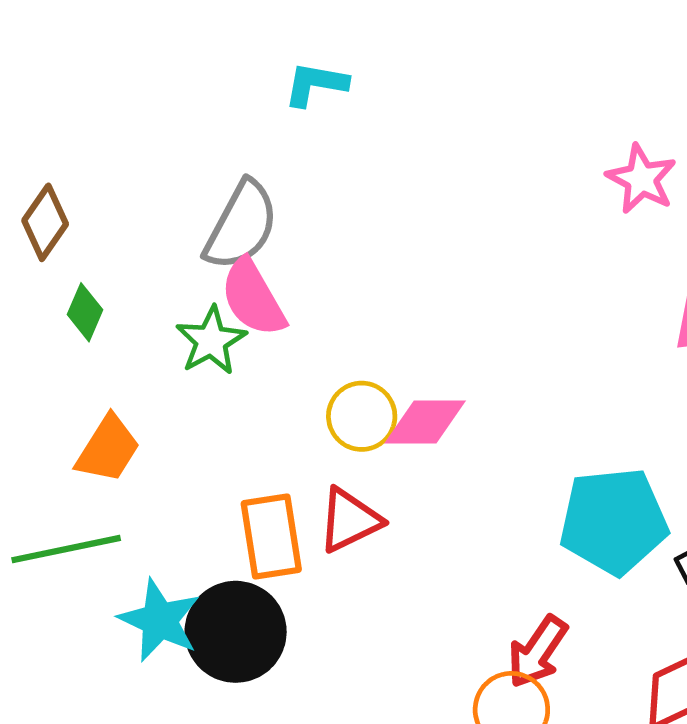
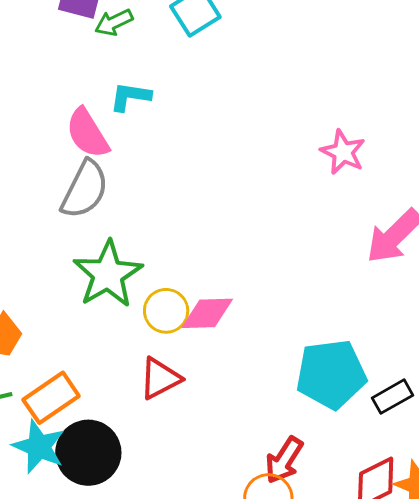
pink semicircle: (253, 298) -> (87, 133), moved
green star: (211, 341) -> (108, 274), moved, size x1.5
orange rectangle: (271, 536) -> (51, 398), moved, turned 66

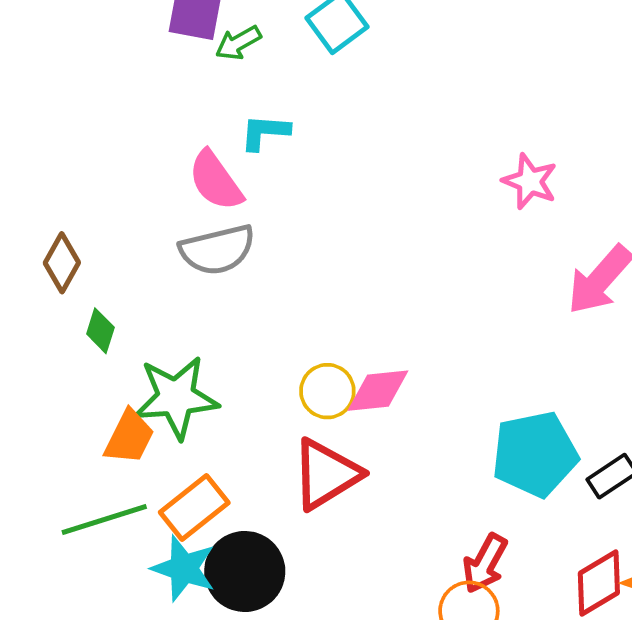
gray semicircle: (85, 189) -> (217, 250), turned 54
green star: (108, 274) -> (176, 397), moved, turned 30
red triangle: (160, 378) -> (326, 474), size x1.4

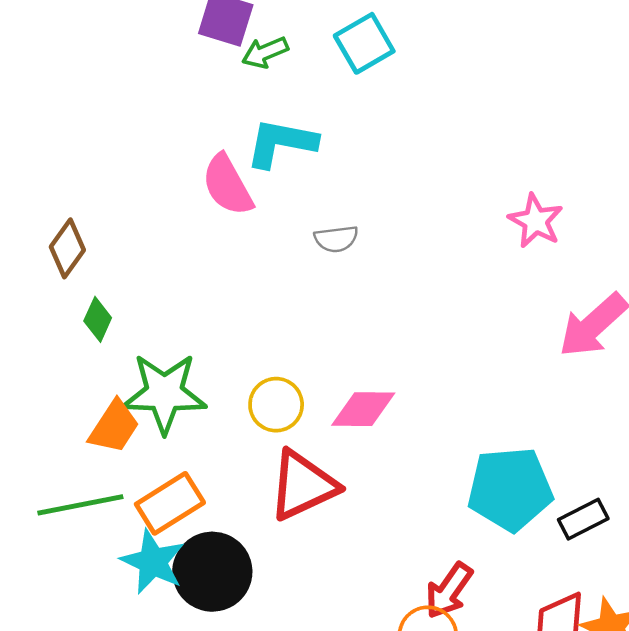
cyan L-shape: (265, 132) -> (281, 143), size x1.4
gray semicircle: (217, 250) -> (336, 239), moved, size x0.6
yellow circle: (327, 391) -> (276, 405), moved

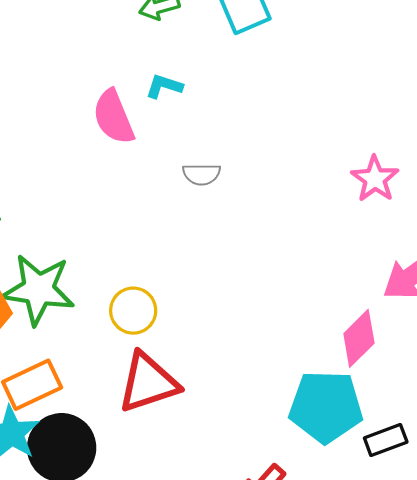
cyan L-shape: (281, 143) -> (164, 86), size x0.6
pink diamond: (363, 409) -> (359, 338), moved, turned -52

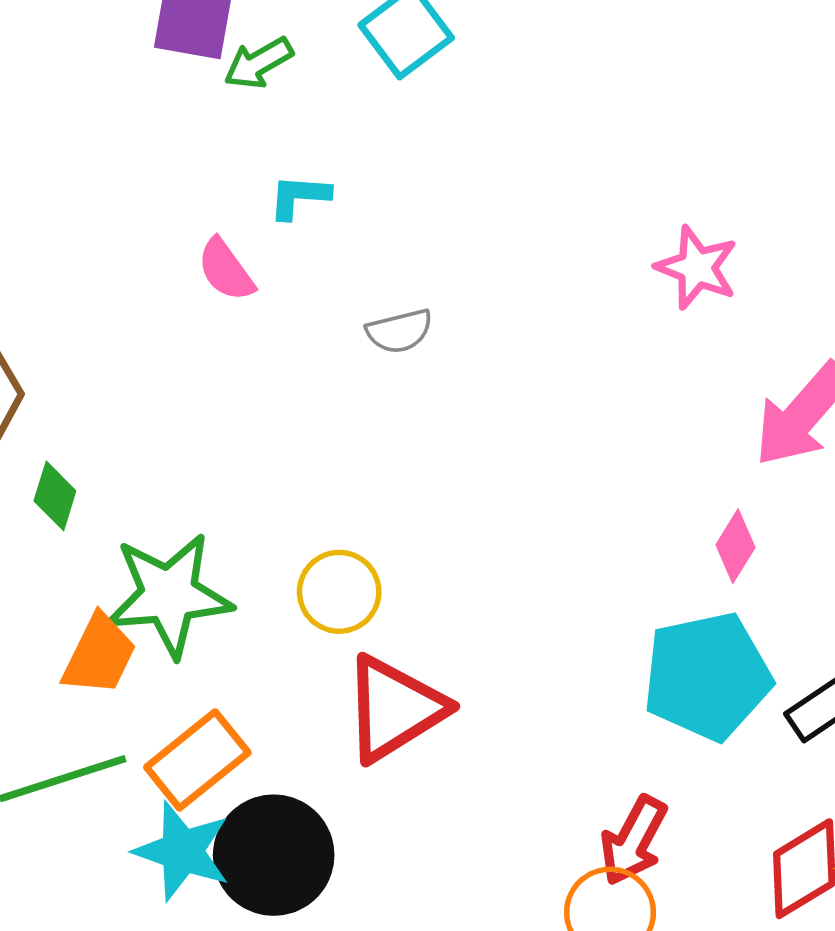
pink semicircle: (114, 117) -> (226, 270), size x0.7
pink diamond: (359, 338) -> (735, 546), size x0.7

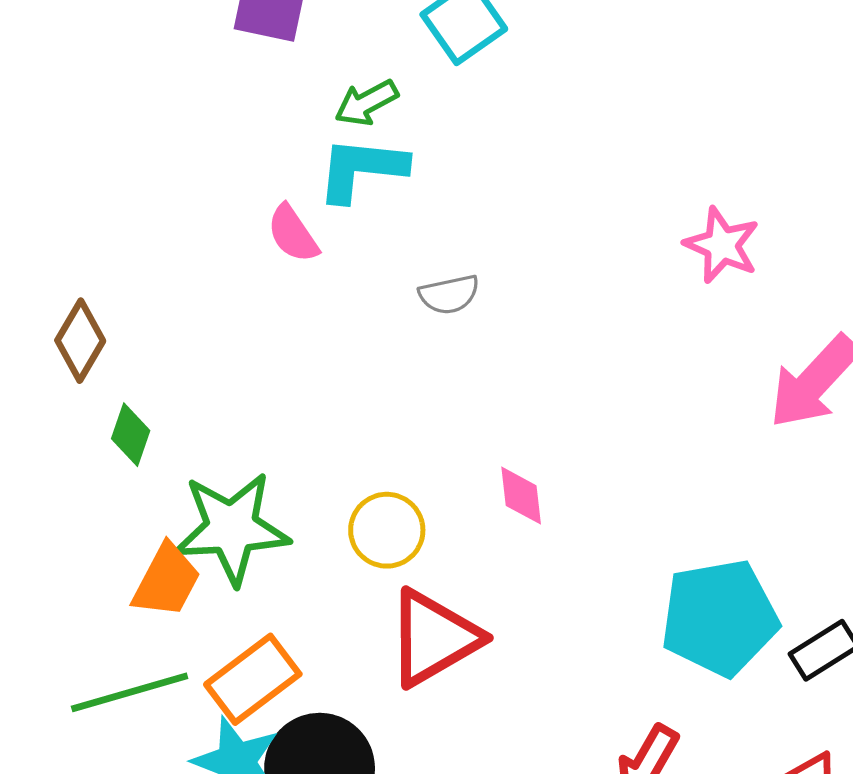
green arrow: (258, 63) -> (366, 103), moved
cyan L-shape: (299, 197) -> (362, 169), size x1.6
pink diamond: (735, 546) -> (521, 496), moved, turned -40

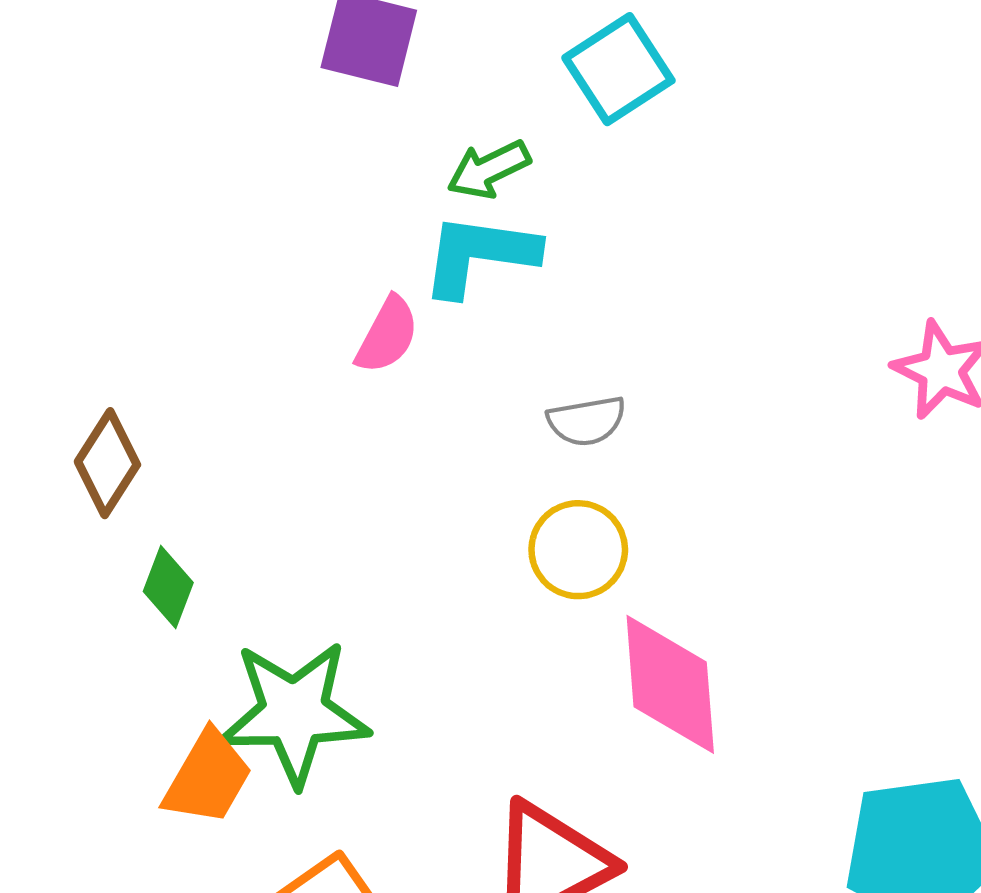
pink semicircle: (293, 234) -> (387, 335), turned -120
pink diamond: (521, 496) -> (670, 684), size x1.8
yellow circle: (387, 530) -> (578, 550), moved

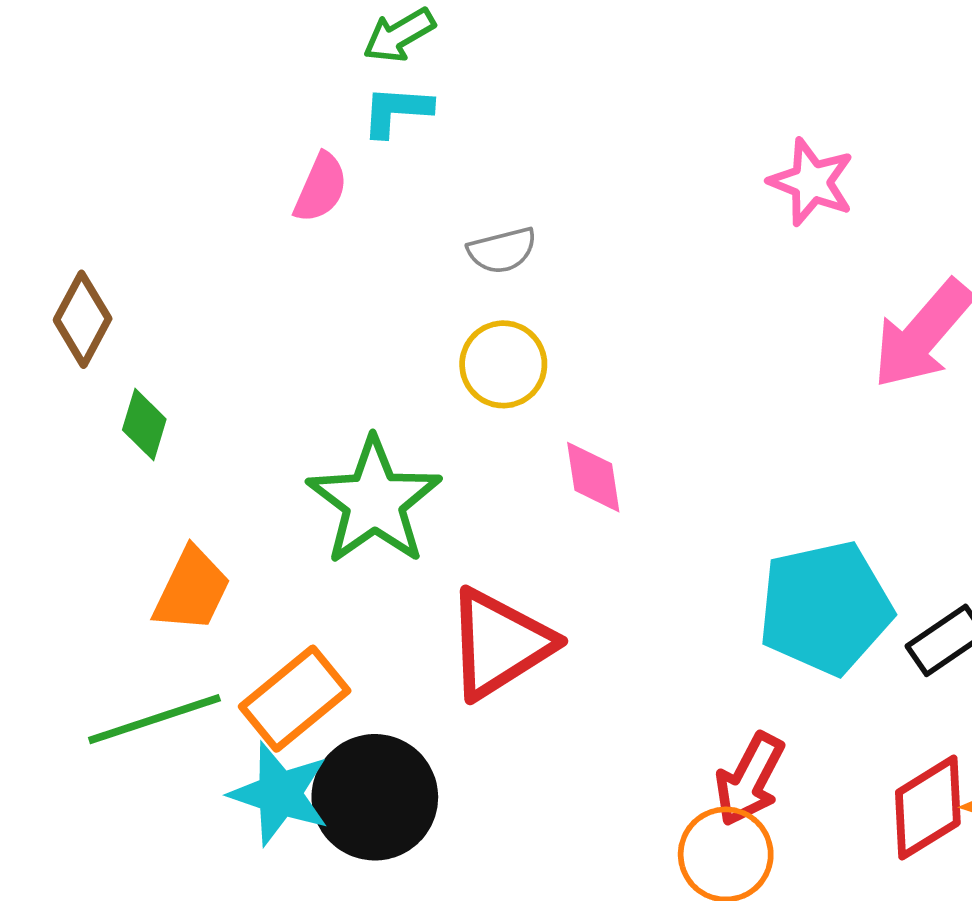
cyan L-shape: (479, 255) -> (397, 111), size x0.7
pink diamond: (670, 684) -> (593, 477), size x0.6
green star: (294, 713) -> (374, 501), moved, turned -30

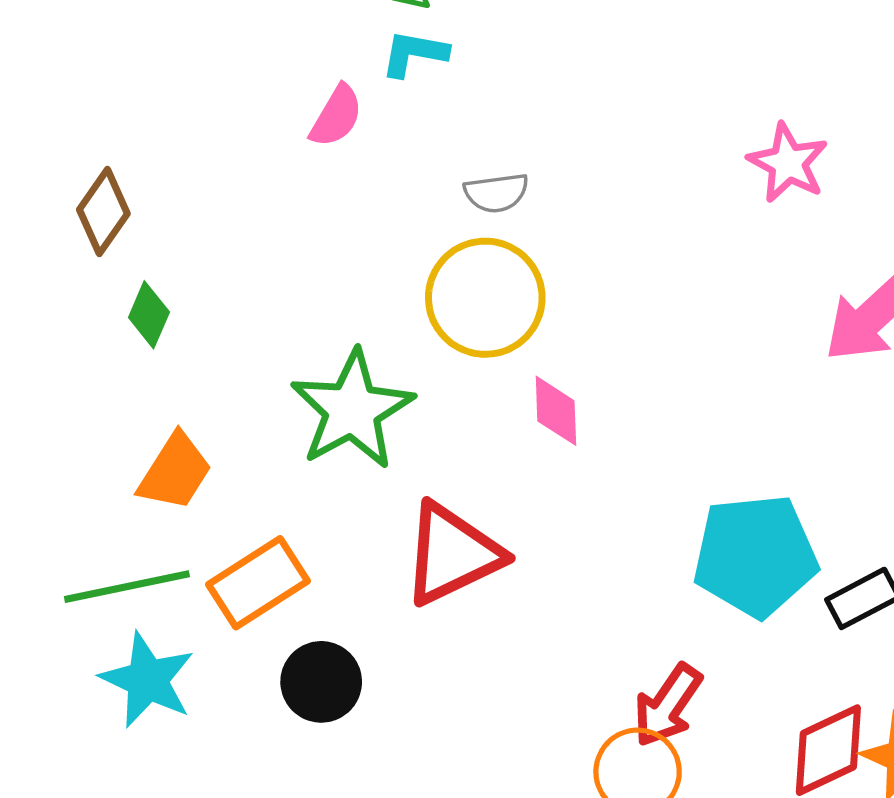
yellow circle: (503, 364) -> (485, 298), size x1.5
cyan star: (279, 794) -> (147, 680), moved
black circle: (375, 797) -> (321, 682), size x0.7

